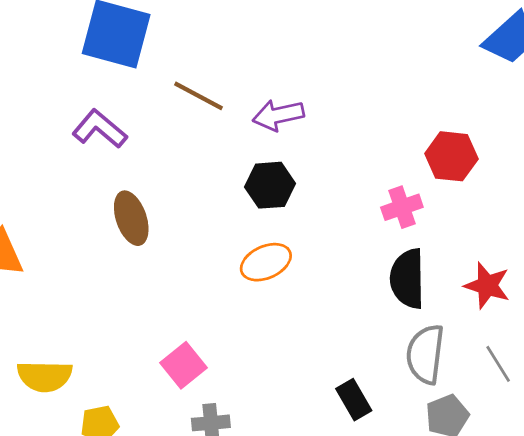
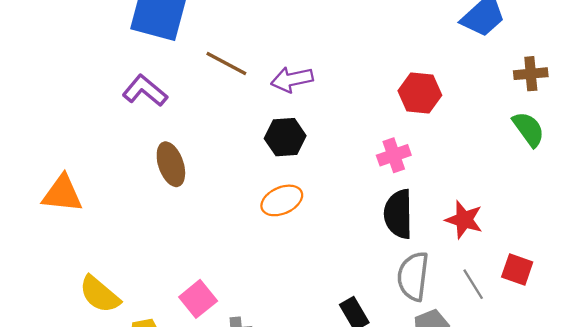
red hexagon: (451, 156) -> (420, 93), moved
pink square: (183, 365) -> (198, 299), moved
yellow semicircle: (45, 376) -> (100, 294), turned 39

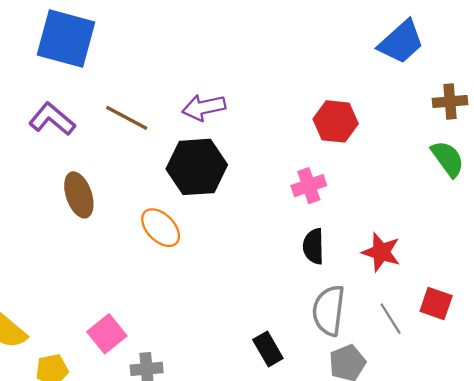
brown line: (226, 64) -> (127, 118), moved
black hexagon: (285, 137) -> (197, 167), size x1.4
orange ellipse: (282, 200) -> (161, 228), moved, turned 69
black semicircle: (398, 214) -> (313, 246), size x0.7

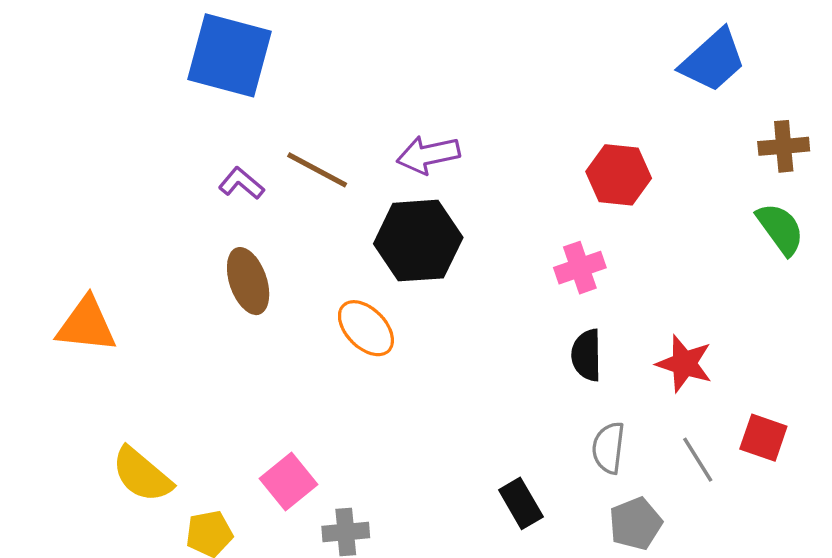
purple L-shape: (52, 119) -> (241, 183), moved, size x0.7
gray semicircle: (329, 310) -> (608, 448), size x0.7

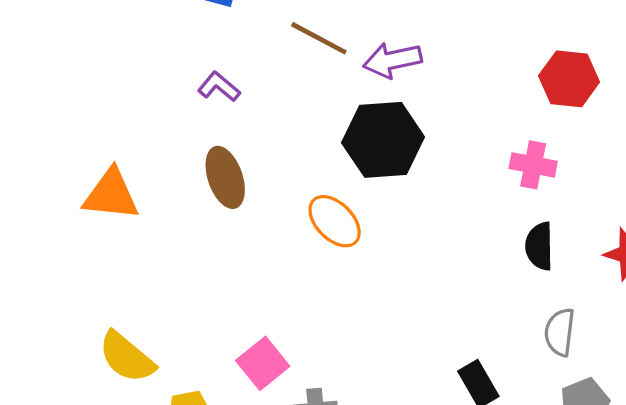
brown line: (317, 170) -> (319, 38), moved
pink cross: (580, 268) -> (533, 165), turned 30
orange triangle: (86, 325) -> (111, 195), moved

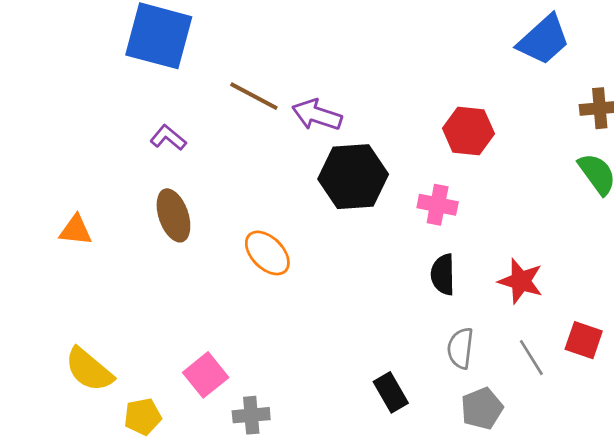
purple arrow: (392, 60) -> (317, 115), turned 30
black hexagon: (383, 140) -> (353, 177), moved
orange triangle: (111, 195) -> (76, 230), size x0.7

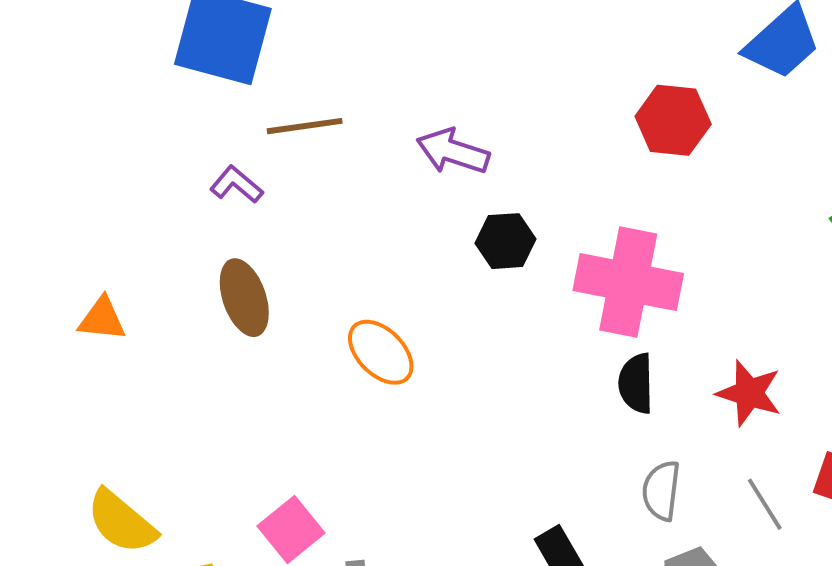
brown line: (254, 96) -> (305, 126), moved, turned -36
red hexagon: (468, 131) -> (673, 120), moved
black hexagon: (353, 177) -> (505, 241), size x0.6
pink cross: (438, 205) -> (628, 282), size x1.8

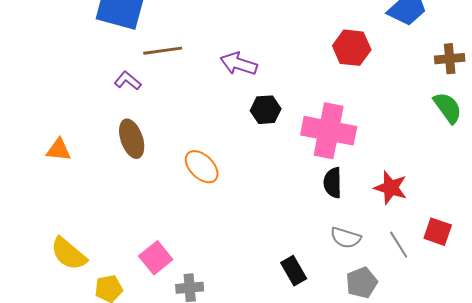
gray semicircle: (661, 491) -> (346, 238), turned -80

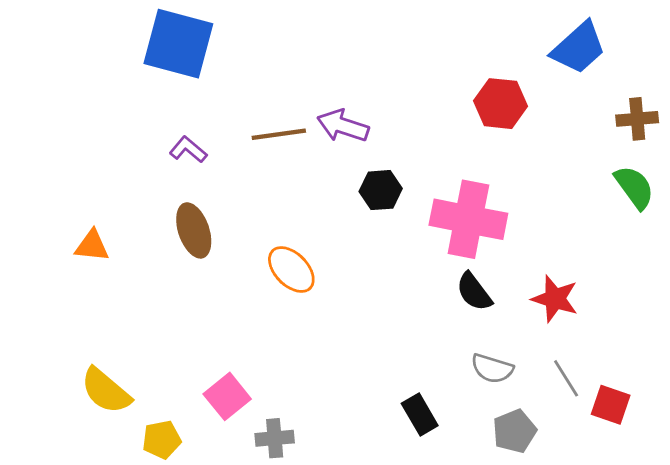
brown line: (163, 51) -> (279, 134), moved
black semicircle: (333, 183) -> (474, 292), turned -36
red square: (438, 232) -> (611, 405), moved

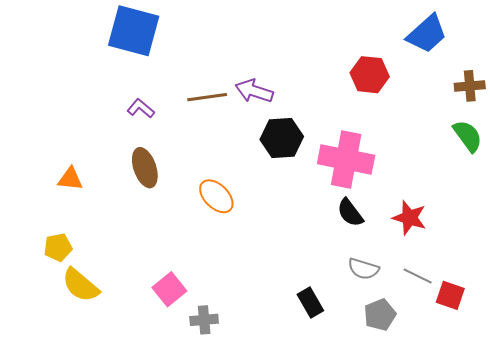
black hexagon: (381, 190) -> (282, 138), size x1.4
gray line: (566, 378) -> (418, 276), turned -32
yellow pentagon: (162, 440) -> (58, 247), moved

